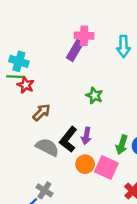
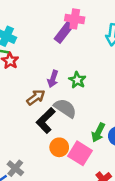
brown arrow: (42, 112) -> (36, 97), moved
purple arrow: (86, 136) -> (53, 79), moved
gray semicircle: (47, 147) -> (65, 108), moved

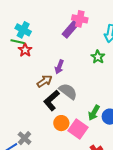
green star: (77, 80) -> (98, 57), moved

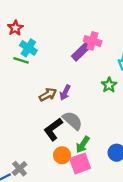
red star: (25, 50) -> (15, 28), moved
brown arrow: (45, 81) -> (48, 95), moved
green arrow: (94, 113) -> (83, 145), moved
pink square: (78, 129) -> (80, 163), turned 30

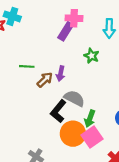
cyan cross: (28, 48) -> (12, 16), moved
green line: (21, 60) -> (27, 66), moved
green star: (109, 85) -> (91, 56), moved
orange circle: (62, 155) -> (73, 134), size x1.5

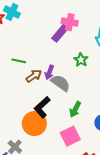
gray semicircle: (74, 98) -> (61, 83), moved
green arrow: (90, 119) -> (75, 109), moved
orange circle: (73, 134) -> (34, 124), moved

